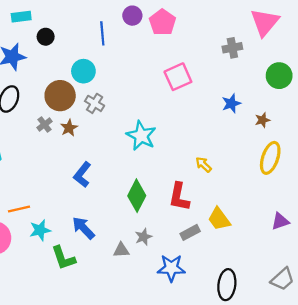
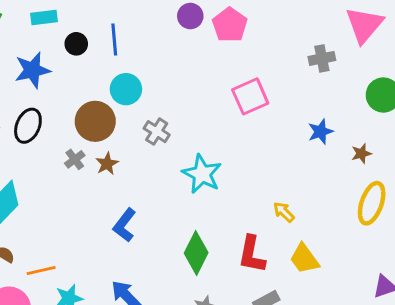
blue line: (102, 33) -> (114, 39), moved
gray cross: (95, 103) -> (157, 132), moved
yellow trapezoid: (219, 219) -> (304, 259), moved

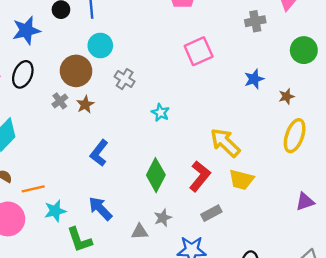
cyan star: (202, 174) -> (160, 113), size x0.6
yellow arrow: (284, 212) -> (225, 143), size x1.8
red L-shape: (252, 254) -> (200, 176), turned -152
yellow trapezoid: (304, 259) -> (241, 180), turned -40

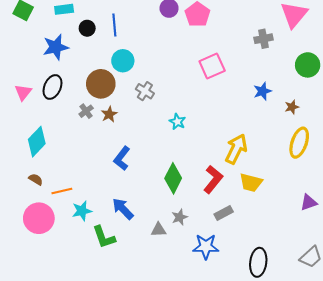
yellow arrow: (225, 143) -> (236, 149), turned 72

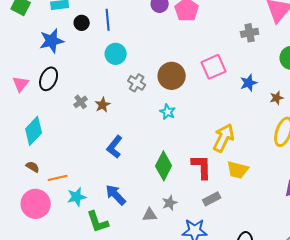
pink square: (212, 66) -> (214, 67), moved
brown circle: (101, 84) -> (172, 76), moved
red L-shape: (213, 179) -> (202, 167), turned -40

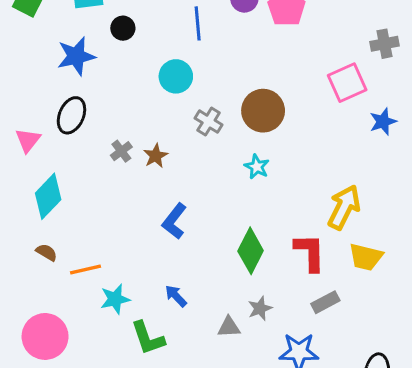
blue line: (108, 20) -> (198, 23), moved
pink square: (214, 67) -> (347, 83), moved
pink triangle: (21, 84) -> (28, 140), moved
blue arrow: (116, 195) -> (176, 296), size x0.7
pink circle: (36, 204) -> (45, 336), moved

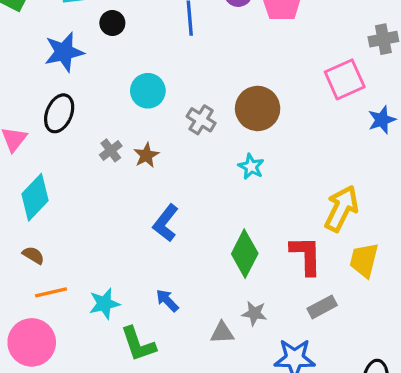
cyan circle: (176, 76) -> (148, 91), moved
yellow trapezoid: (366, 257) -> (364, 260), turned 90
orange line: (86, 269) -> (51, 292), moved
gray star: (260, 308) -> (254, 313), turned 30

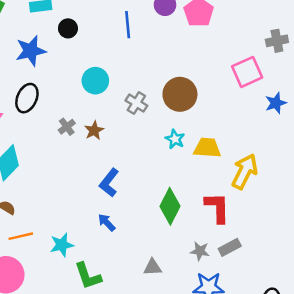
yellow trapezoid: (364, 260) -> (207, 148), moved, turned 80
blue arrow: (167, 300) -> (107, 222), moved
gray star: (254, 313) -> (200, 251), moved

